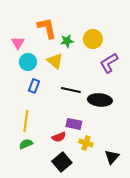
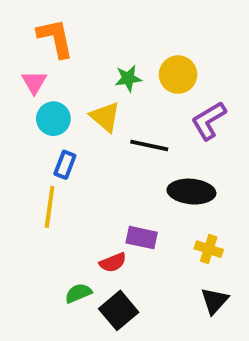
orange L-shape: (47, 28) -> (55, 38), moved
black line: (71, 90) -> (149, 146), moved
yellow line: (26, 121) -> (50, 207), moved
yellow cross: (86, 143) -> (209, 249), moved
green semicircle: (26, 144) -> (78, 293), moved

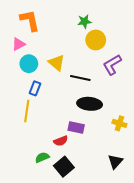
green star: (128, 78) -> (84, 21), moved
pink triangle: (34, 82) -> (19, 44), turned 32
black ellipse: (191, 192) -> (90, 104), moved
yellow cross: (209, 249) -> (119, 123), moved

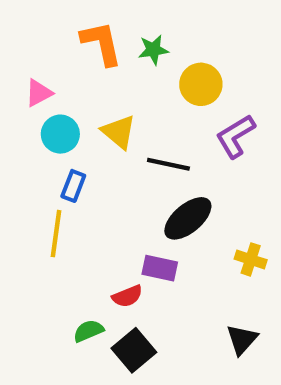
orange L-shape: (30, 20) -> (101, 43), moved
green star: (84, 21) -> (153, 50), moved
black ellipse: (90, 104) -> (188, 218), turned -45

